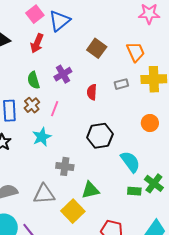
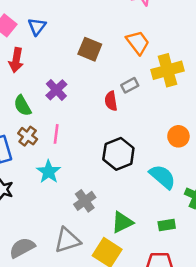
blue triangle: (59, 21) -> (37, 26), size x0.7
red semicircle: (92, 92) -> (111, 101), moved
orange circle: (150, 123) -> (178, 136), moved
gray cross: (65, 166) -> (85, 201), turned -30
green rectangle: (134, 191) -> (167, 225), moved

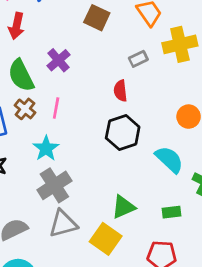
red semicircle: (111, 101) -> (120, 91), moved
green semicircle: (22, 106) -> (21, 76), size x1.4
gray cross: (85, 201) -> (54, 185), moved, size x1.4

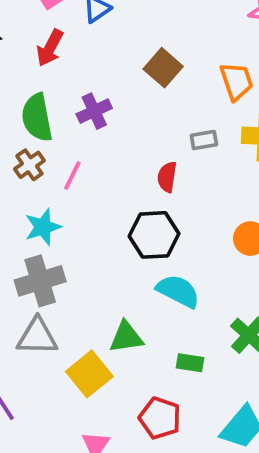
cyan semicircle: (169, 159) -> (178, 291), moved, turned -32

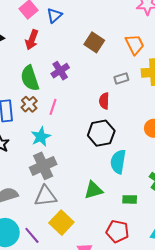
cyan semicircle: (178, 291) -> (118, 162), turned -100
yellow square: (89, 374) -> (61, 223), moved

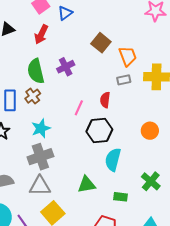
orange trapezoid: (135, 45) -> (128, 56), moved
pink line: (53, 107) -> (79, 108), moved

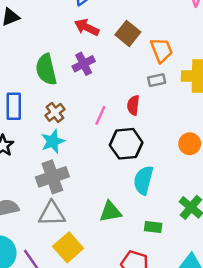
red arrow: (41, 34) -> (87, 27), moved, turned 90
brown cross: (33, 96) -> (55, 112), moved

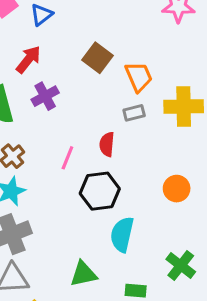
red arrow: (87, 27) -> (28, 59), moved, turned 105

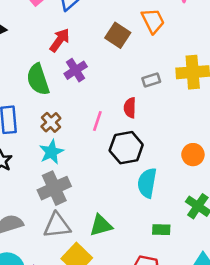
orange trapezoid: (139, 77) -> (153, 21), moved
orange circle: (177, 189) -> (193, 155), moved
green triangle: (83, 274) -> (101, 225), moved

